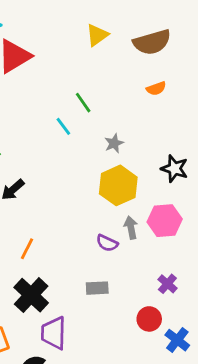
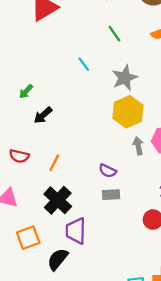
green line: (83, 103) -> (114, 34), moved
gray star: (114, 143) -> (125, 78), size x1.6
purple semicircle: (107, 243) -> (108, 171), moved

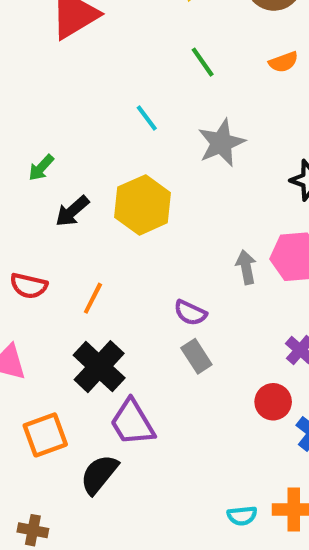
yellow hexagon: (128, 112) -> (143, 205), moved
gray rectangle: (111, 195) -> (196, 356), turned 60
purple trapezoid: (76, 231) -> (132, 422), turned -32

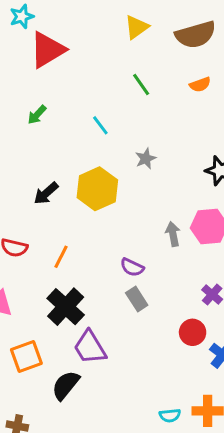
gray star: (221, 143) -> (146, 159), moved, size x0.6
green arrow: (41, 168) -> (37, 115), moved

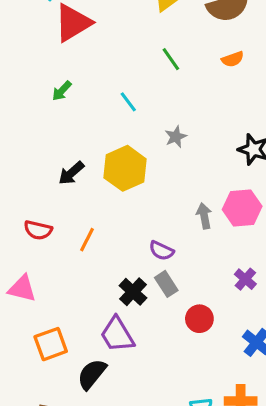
black cross: (66, 307) -> (133, 292), moved, size x0.7
red circle: (193, 332) -> (199, 319), moved

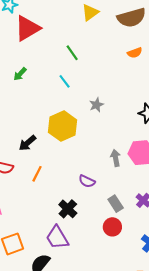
green line: (171, 59) -> (72, 53), moved
black arrow: (71, 173) -> (27, 143), moved
gray rectangle: (166, 284) -> (116, 204), moved

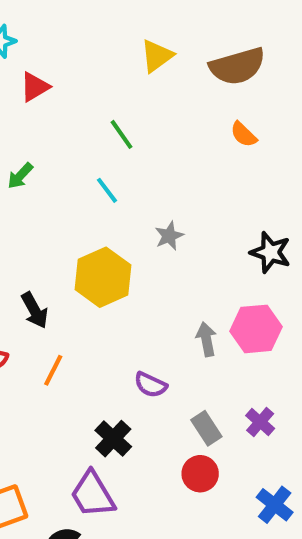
red triangle: (27, 28) -> (35, 87), size x0.6
orange semicircle: (135, 53) -> (244, 134), turned 64
black arrow: (27, 143) -> (35, 310), turned -78

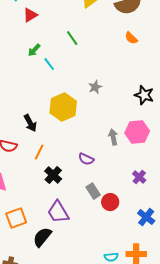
green arrow: (20, 176) -> (34, 50), moved
cyan line: (107, 190) -> (49, 64), moved
gray rectangle: (206, 428) -> (93, 191), moved
black cross: (113, 439) -> (53, 175), moved

